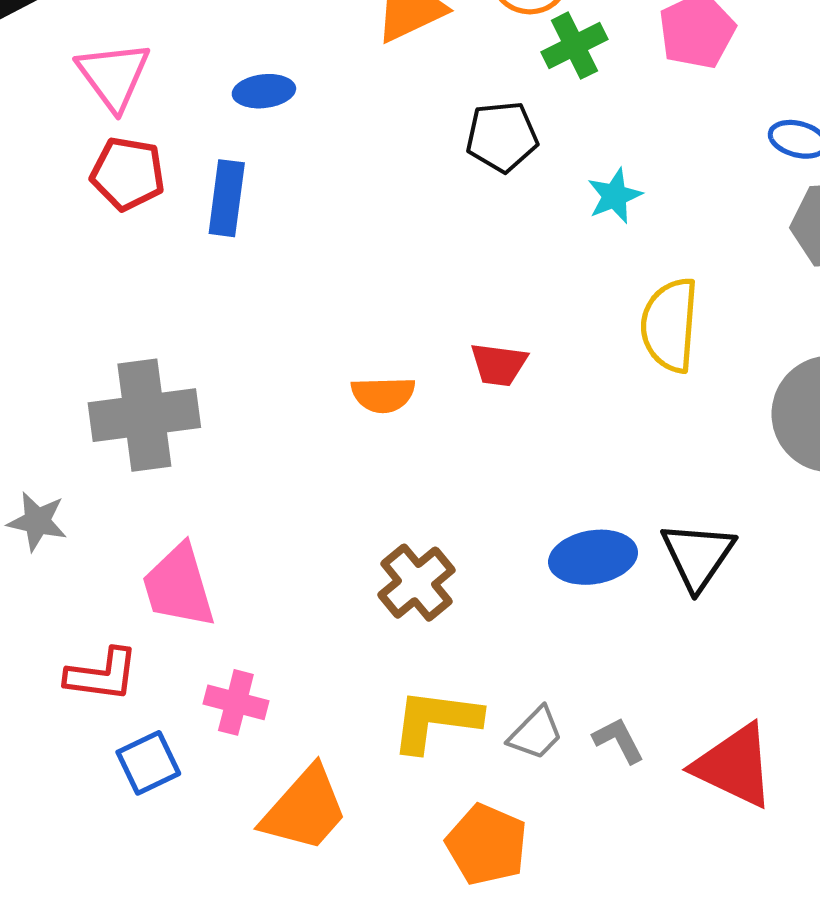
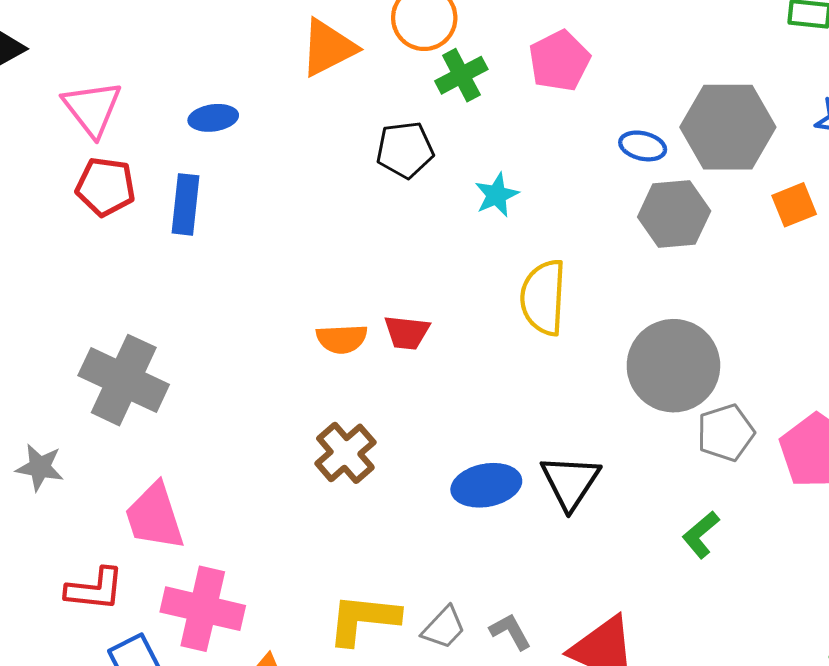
orange semicircle: (383, 395) -> (342, 339), moved
gray cross: (144, 415) -> (124, 380), turned 34
brown cross: (416, 583) -> (345, 453), moved
pink cross: (236, 702) -> (203, 609), size x1.6

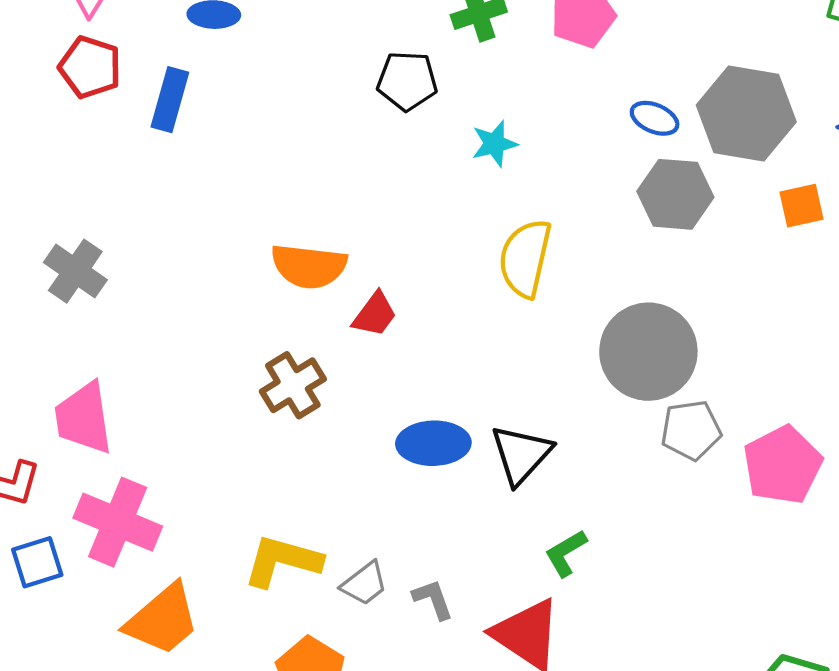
red trapezoid: (407, 332) -> (375, 314), moved, turned -69
orange semicircle: (342, 339) -> (309, 266), size x1.4
gray cross: (124, 380) -> (75, 271), size x0.7
green L-shape: (701, 535) -> (566, 553), moved

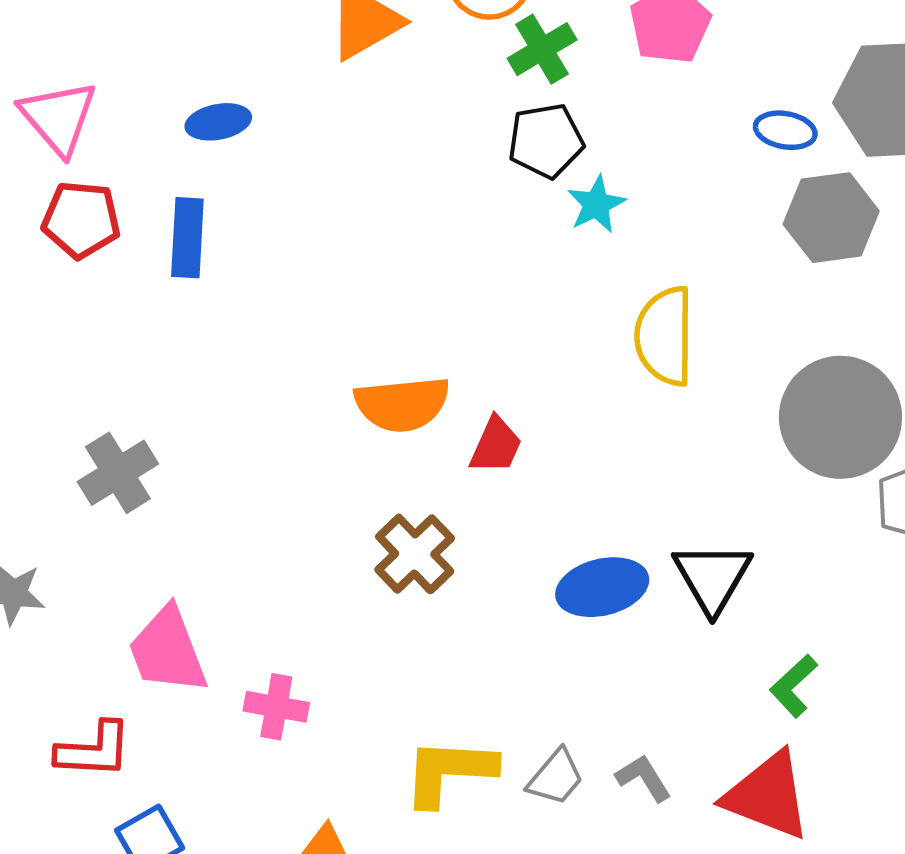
black pentagon: (407, 81) -> (546, 141), moved
gray cross: (75, 271) -> (118, 473), turned 36
pink cross: (118, 522) -> (276, 707), moved, size x0.6

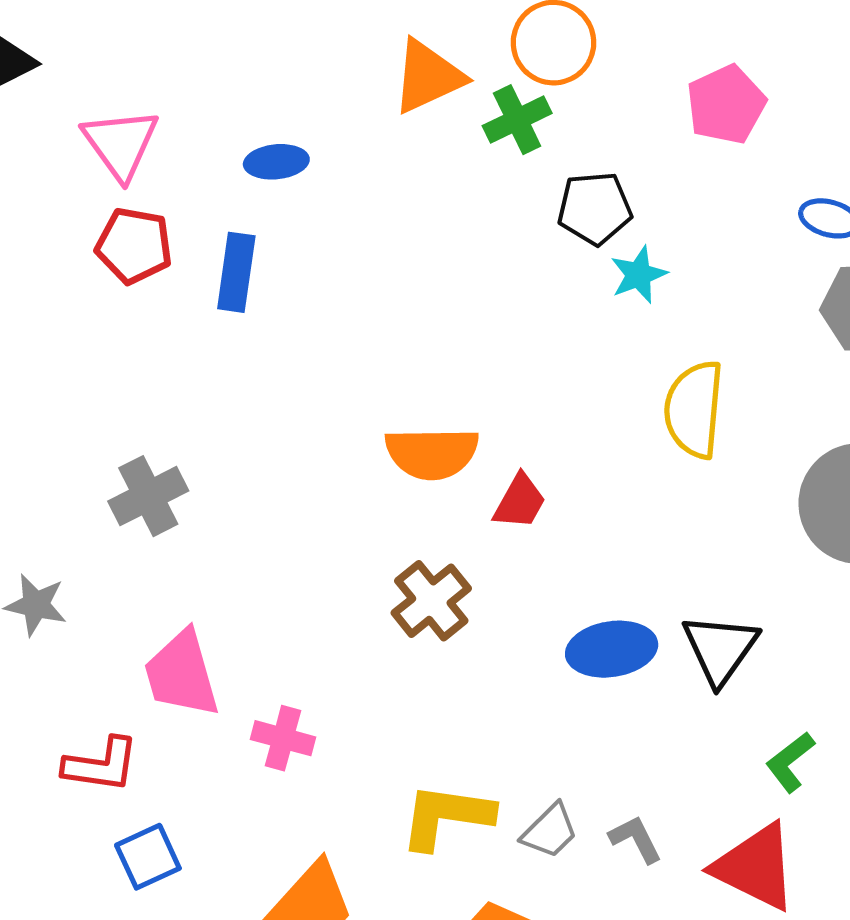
green cross: (542, 49) -> (517, 120), moved

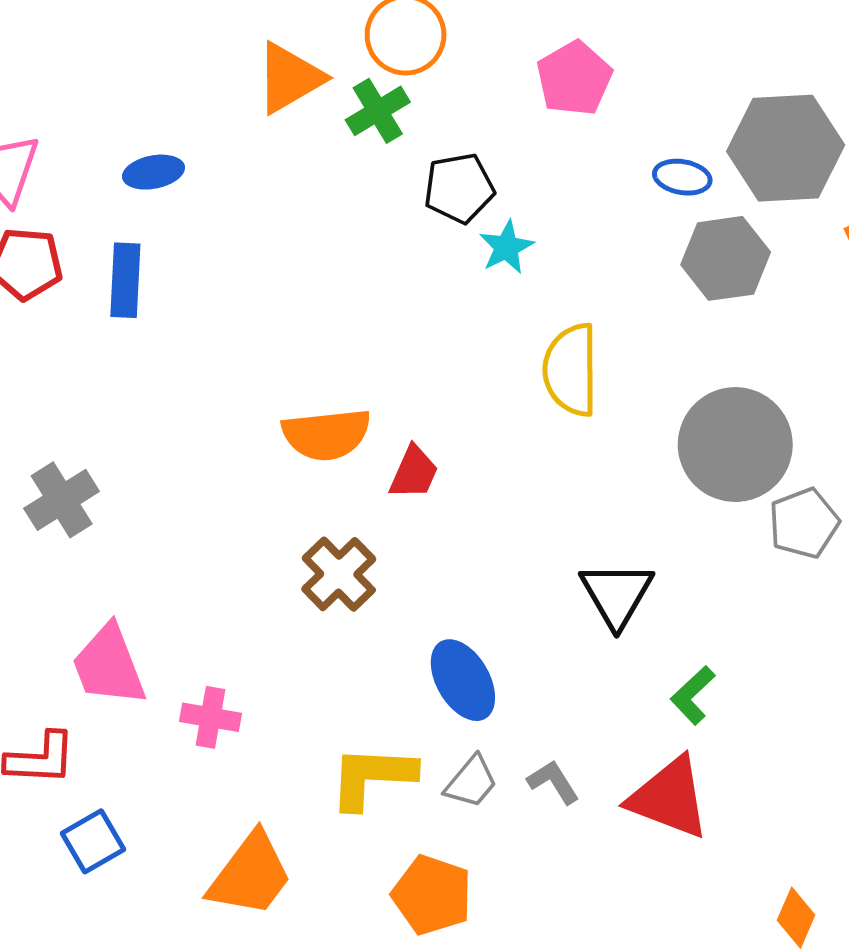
blue ellipse: (612, 649) -> (463, 680), moved, turned 74

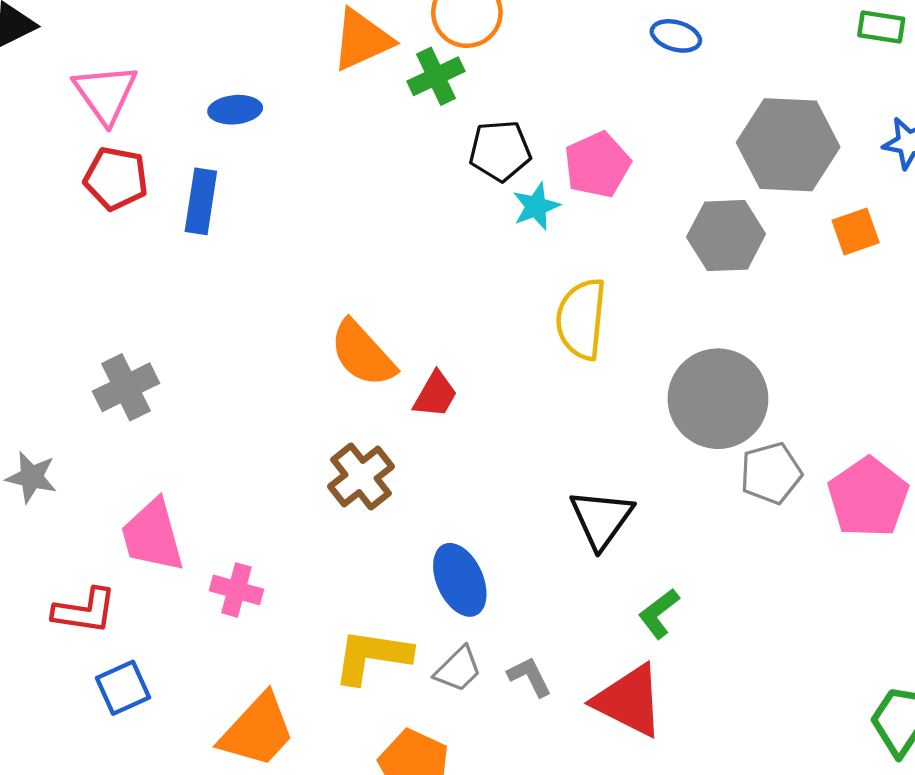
pink pentagon: (574, 78) -> (597, 165), moved
blue ellipse: (682, 177) -> (676, 36), moved
orange semicircle: (326, 434) -> (363, 354), turned 48

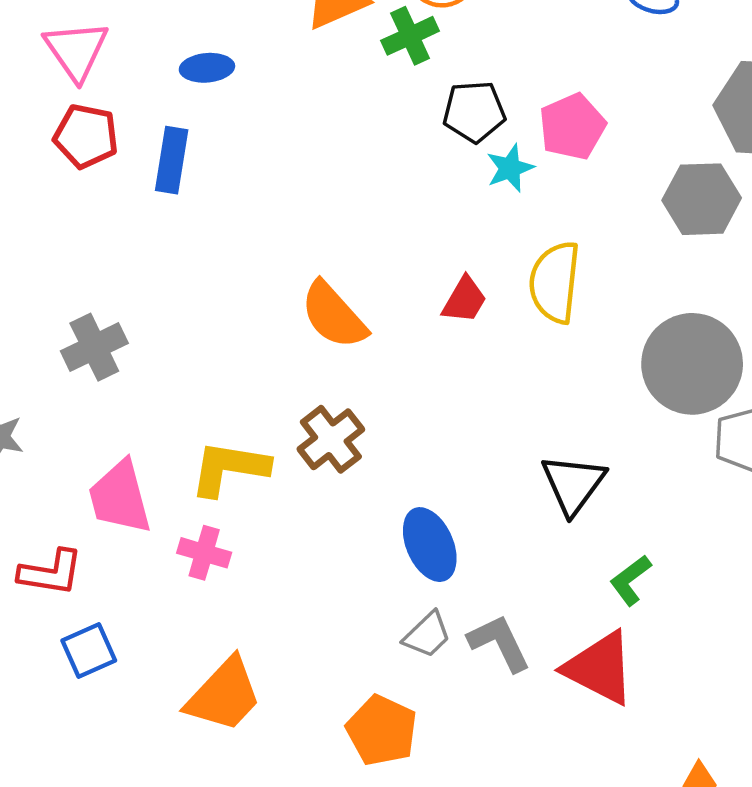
red trapezoid: (435, 395) -> (464, 300), moved
yellow L-shape: (372, 656) -> (229, 468), moved
gray L-shape: (530, 677) -> (499, 643), size x1.4

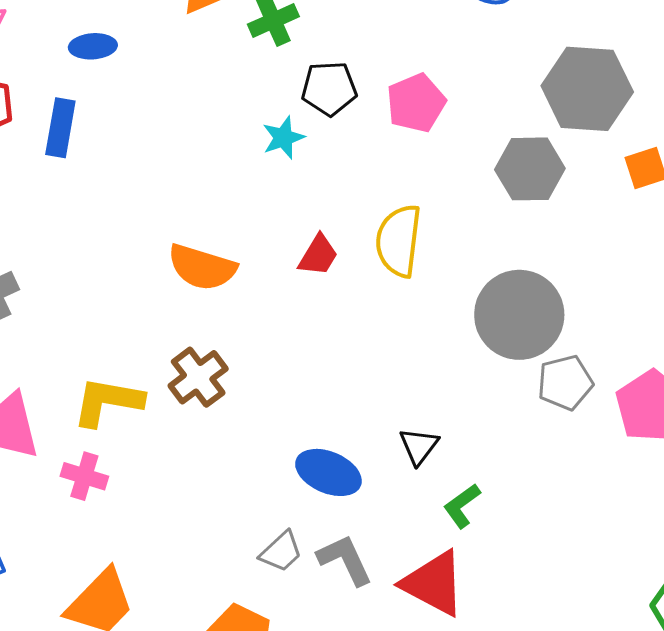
cyan star: (510, 168) -> (283, 138), moved
orange semicircle: (334, 315) -> (202, 267), turned -32
black triangle: (573, 484) -> (419, 446), moved, size x0.7
blue ellipse: (430, 545) -> (328, 472), moved, turned -44

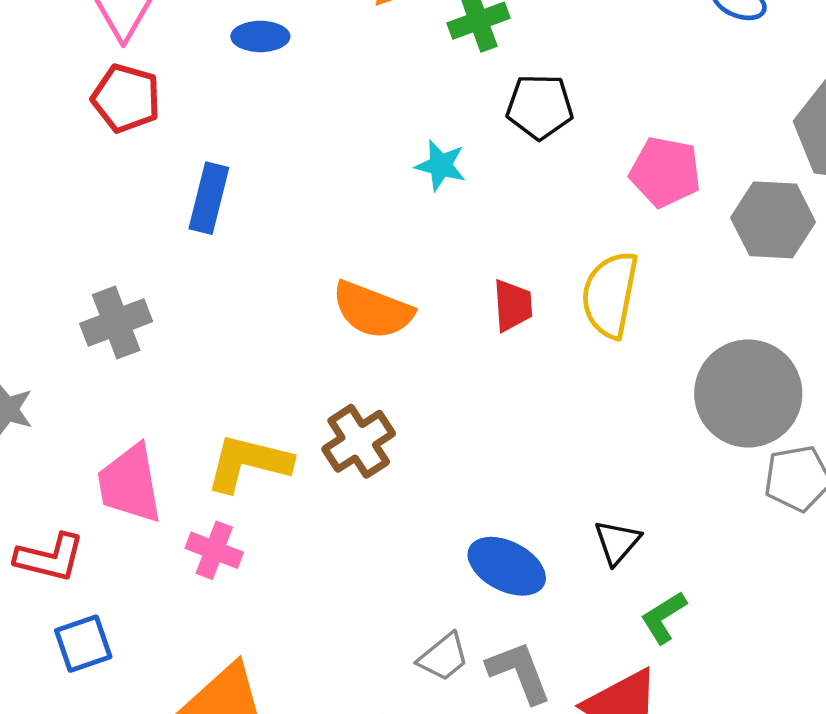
pink pentagon: (416, 103) -> (665, 172), moved, turned 30
blue rectangle: (60, 128) -> (209, 198), moved
cyan star: (283, 138) -> (441, 165), moved, turned 30
red trapezoid: (318, 255) -> (513, 305), turned -39

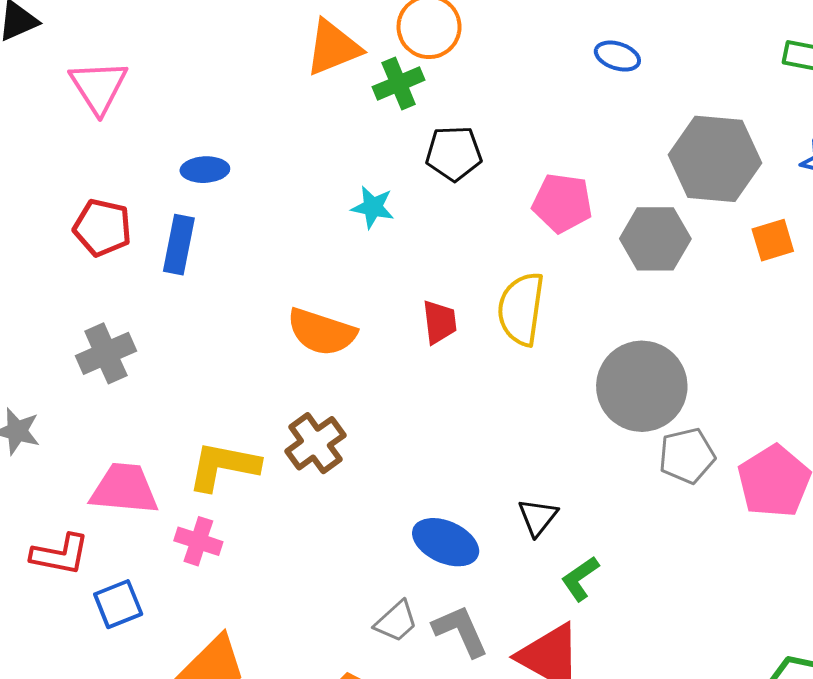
blue ellipse: (260, 36) -> (205, 170), moved
red pentagon: (126, 98) -> (102, 228), moved
pink trapezoid: (130, 484) -> (124, 489), turned 108
blue square: (83, 644) -> (118, 604), moved

